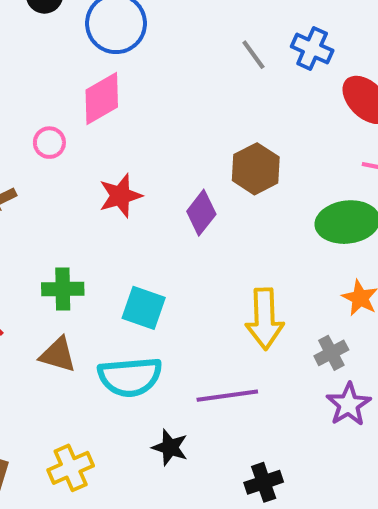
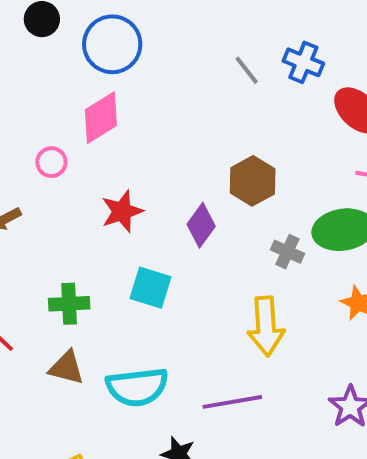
cyan square: (144, 308) -> (150, 288), moved
gray cross: (331, 353) -> (287, 252), moved, turned -36

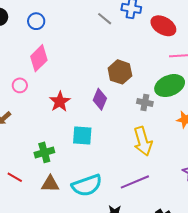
blue circle: (112, 44) -> (36, 21), size x0.6

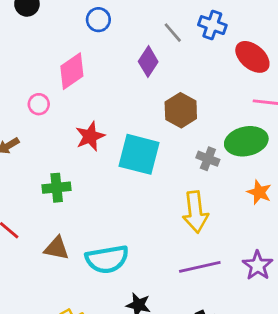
blue circle: (36, 21) -> (98, 20), moved
purple diamond: (100, 99) -> (148, 62), moved
cyan square: (82, 135) -> (139, 154), moved, size x1.4
green cross: (44, 152) -> (57, 188), moved
purple line: (135, 182) -> (200, 267), moved

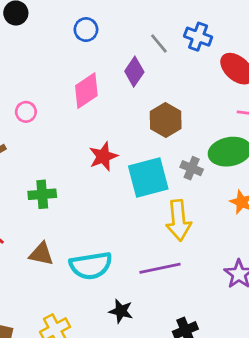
pink diamond: (72, 71) -> (86, 91), moved
red star: (90, 136) -> (103, 156), moved
cyan square: (139, 154) -> (148, 178), moved, turned -30
purple line: (200, 267) -> (160, 268), moved

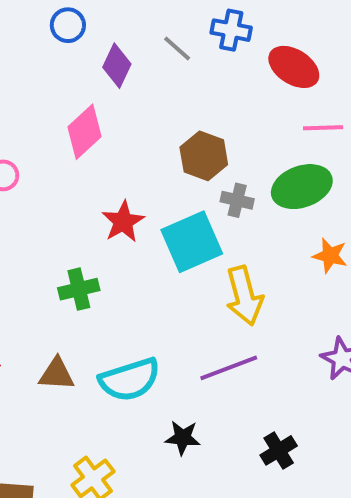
blue circle: (86, 30) -> (68, 25), moved
purple diamond: (134, 72) -> (117, 66), moved
gray cross: (192, 168) -> (237, 200), moved
green cross: (42, 194) -> (79, 289), moved

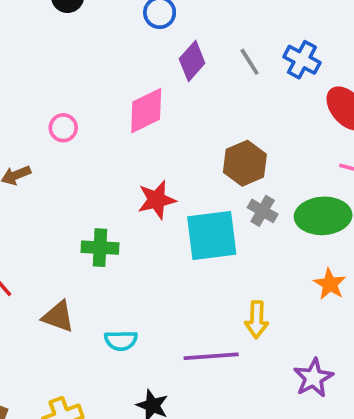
yellow arrow: (244, 296) -> (257, 320), moved, size x0.7
cyan semicircle: (130, 380) -> (121, 341), size x0.6

